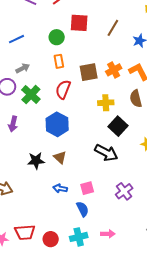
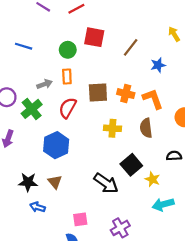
blue line: (17, 39) -> (24, 46), turned 35
gray arrow: (23, 68) -> (44, 84), moved
orange cross: (114, 70) -> (126, 94), turned 35
black square: (118, 126) -> (131, 165), moved
blue arrow: (60, 188) -> (38, 207), moved

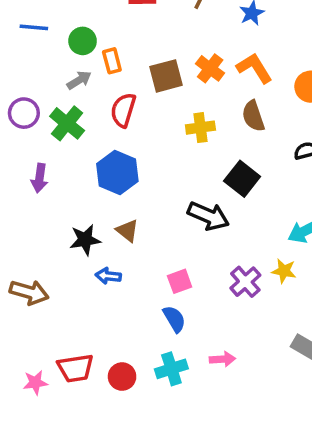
green circle: (68, 50) -> (83, 41), moved
orange cross: (126, 94) -> (210, 68), turned 35
yellow star: (152, 179) -> (284, 271), moved

